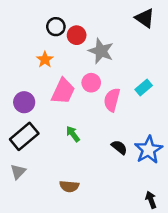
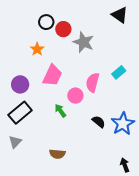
pink circle: (91, 83) -> (75, 96), moved

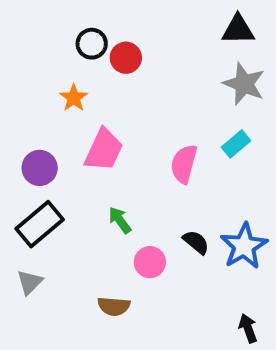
black triangle: (120, 15) -> (238, 30), turned -36
gray star: (84, 42) -> (244, 84), moved
pink circle: (75, 96) -> (150, 262), moved

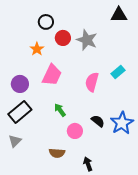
red circle: (126, 58) -> (63, 38), moved
gray star: (244, 84) -> (87, 40), moved
black arrow: (248, 328) -> (88, 164), moved

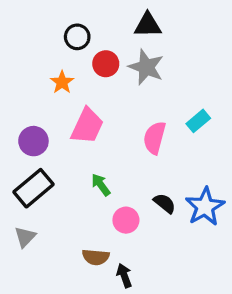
black triangle: (119, 15) -> (148, 25), moved
black arrow: (88, 164) -> (124, 276), moved

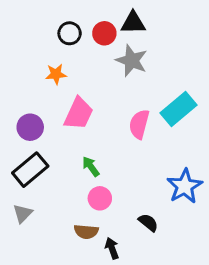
red circle: (106, 64) -> (104, 33), moved
orange star: (62, 82) -> (56, 74), turned 30
cyan rectangle: (198, 121) -> (179, 109), size x1.6
black semicircle: (165, 203) -> (148, 223), moved
pink circle: (126, 220) -> (100, 198), moved

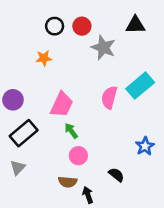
black triangle: (133, 23) -> (135, 25), moved
pink trapezoid: (79, 114) -> (62, 105), moved
purple circle: (30, 127) -> (13, 100), moved
blue star: (185, 186) -> (145, 146), size x0.7

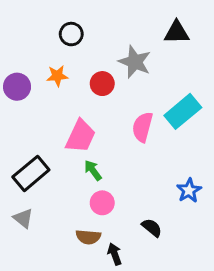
red circle: (82, 26) -> (102, 84), moved
purple circle: (13, 100) -> (17, 87), moved
gray triangle: (18, 168) -> (23, 218), turned -35

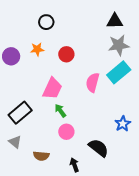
gray star: (135, 62) -> (119, 45), moved, turned -30
black semicircle: (152, 228) -> (99, 148), size x1.5
brown semicircle: (88, 237) -> (41, 156), moved

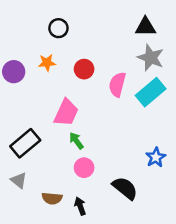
gray star: (119, 45) -> (151, 58), turned 30
pink semicircle: (93, 82) -> (117, 84), moved
black arrow: (74, 165) -> (80, 206), moved

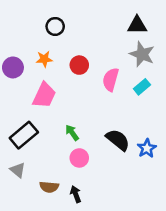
cyan rectangle: (151, 92) -> (142, 87), size x0.6
pink trapezoid: (66, 113) -> (44, 95), moved
black semicircle: (125, 188) -> (118, 140), moved

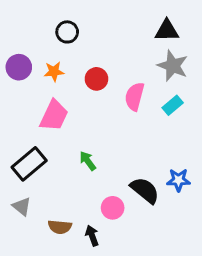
purple circle: (13, 67) -> (19, 67), moved
black semicircle: (118, 140) -> (145, 190), moved
blue star: (147, 148) -> (179, 180), turned 30
pink circle: (79, 158) -> (113, 208), moved

